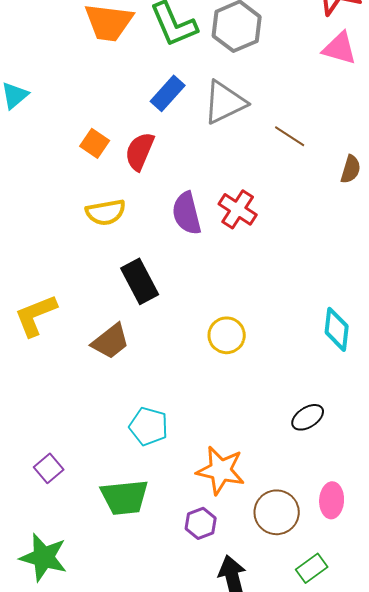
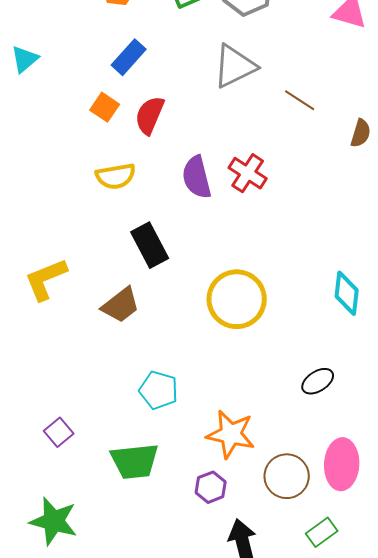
blue rectangle: (168, 93) -> (129, 57), moved
yellow circle: (227, 335) -> (237, 299), size x1.6
pink ellipse: (332, 500) -> (342, 464), size x1.4

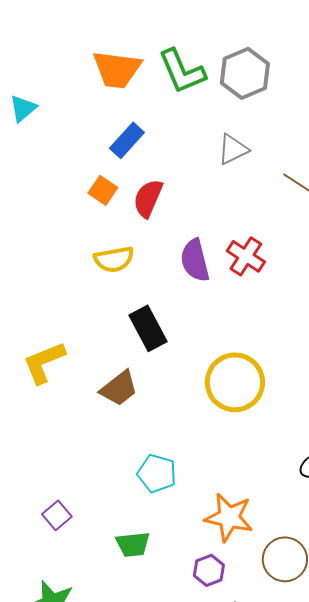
cyan triangle: (25, 59) -> (23, 108), moved
gray triangle: (235, 66) -> (233, 149), size x0.7
green trapezoid: (135, 461) -> (133, 544), size x0.7

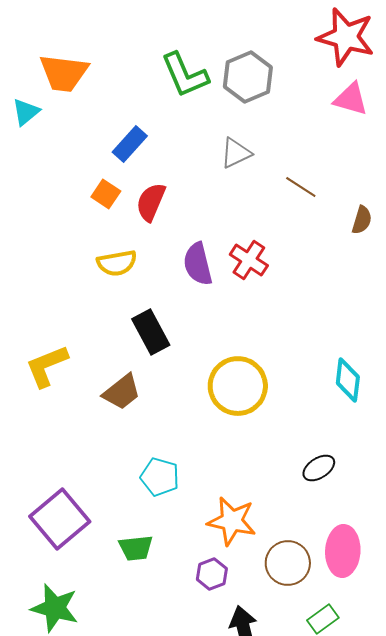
orange trapezoid: (117, 69) -> (64, 73), moved
purple square: (57, 515) -> (60, 519), size x2.0

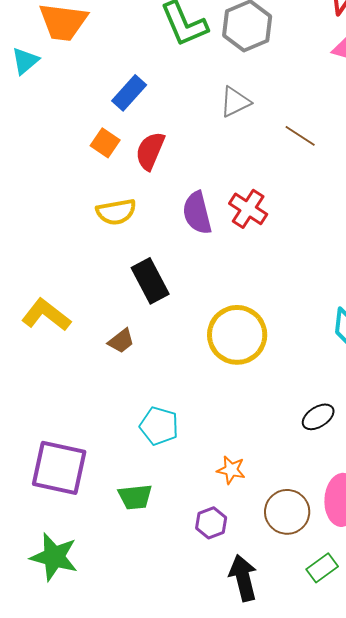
yellow L-shape: (47, 366) -> (46, 315), turned 60
brown trapezoid: (122, 392) -> (121, 341), size x0.7
purple square: (60, 519) -> (59, 468), turned -38
orange star: (232, 521) -> (231, 470), size x0.6

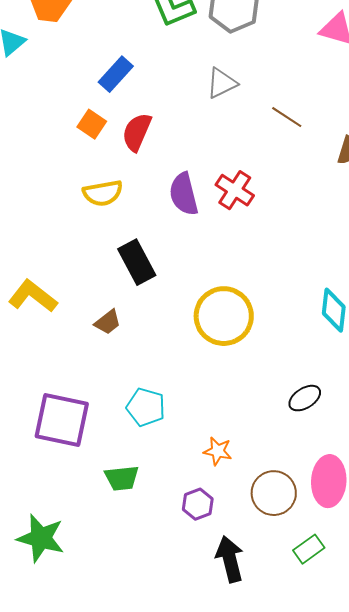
purple square: (59, 468) -> (62, 420), moved

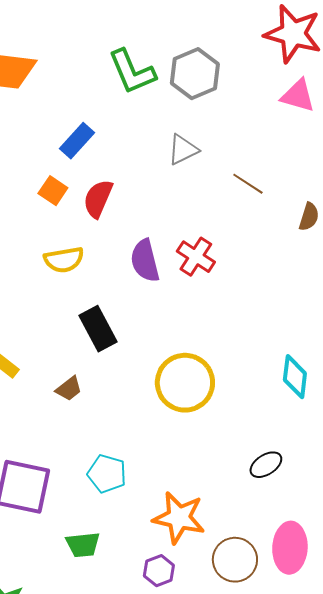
orange star: (218, 451) -> (179, 518), size x1.8

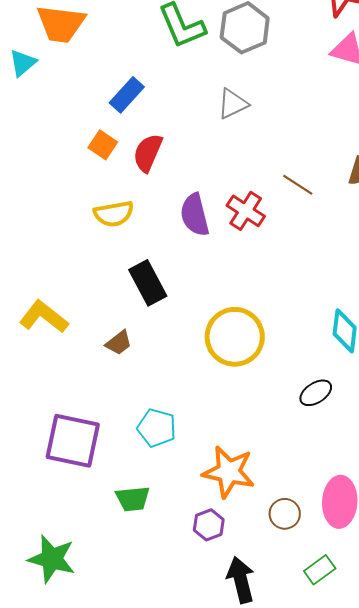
brown line: (248, 184) -> (298, 185), moved
black ellipse: (266, 465) -> (316, 393), moved
brown circle: (235, 560) -> (285, 514), size x0.7

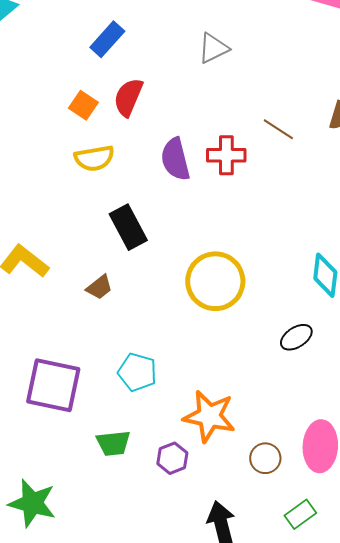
orange square: (103, 145) -> (83, 105), moved
red cross: (246, 211) -> (226, 155), turned -33
purple hexagon: (209, 525) -> (172, 458), moved

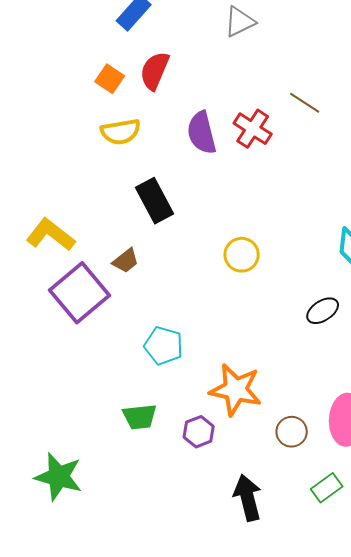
red cross: (226, 155) -> (253, 129), turned 33
yellow circle: (215, 281) -> (242, 255), size x0.6
purple square: (53, 385) -> (80, 293), moved, turned 38

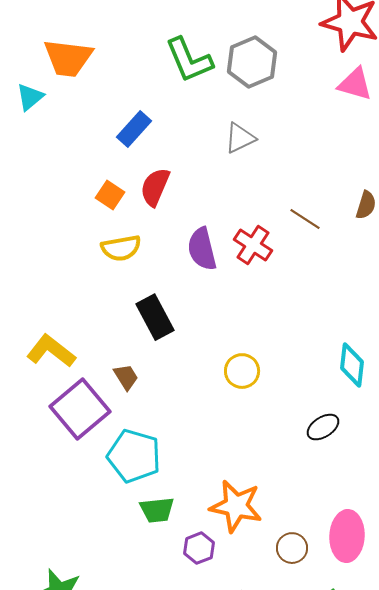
brown trapezoid: (126, 261) -> (126, 377), turned -84
cyan pentagon: (164, 346) -> (134, 456), moved, size x1.4
green trapezoid: (140, 417) -> (157, 510), moved

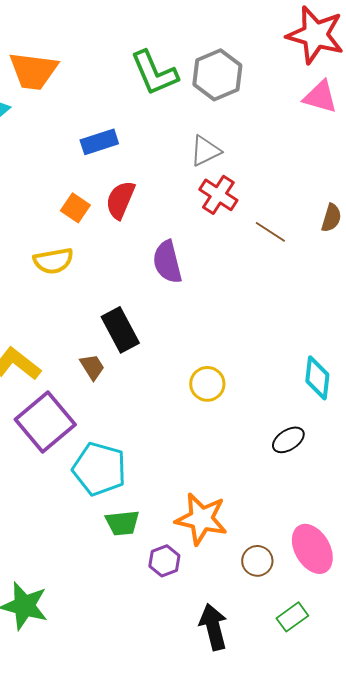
blue rectangle: (134, 129) -> (99, 142), turned 30
red cross: (253, 245) -> (218, 195), moved
yellow semicircle: (121, 248) -> (53, 261), moved
brown trapezoid: (126, 377) -> (92, 367), moved
pink ellipse: (347, 536) -> (312, 549), turned -33

